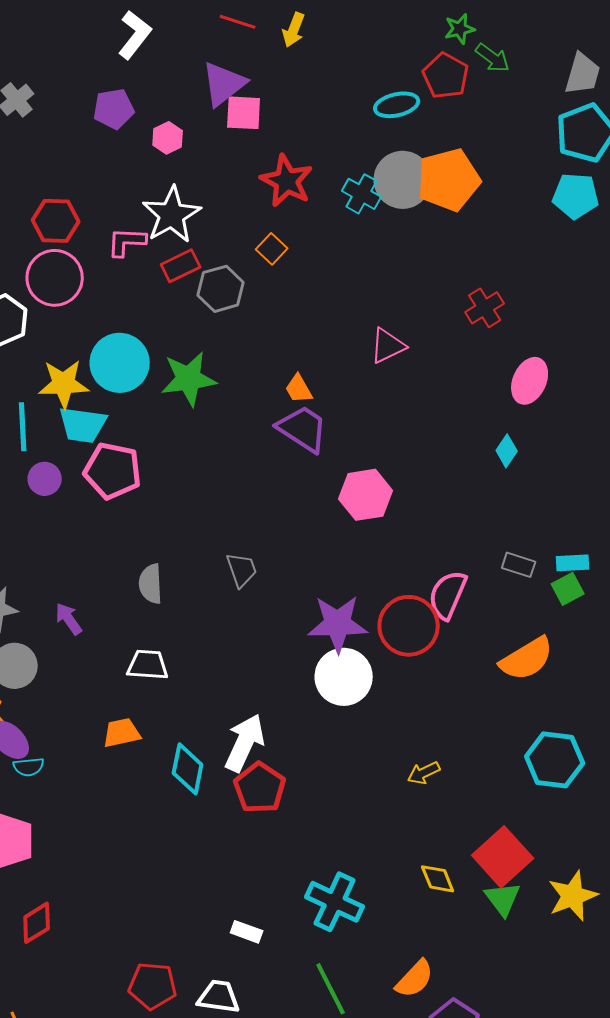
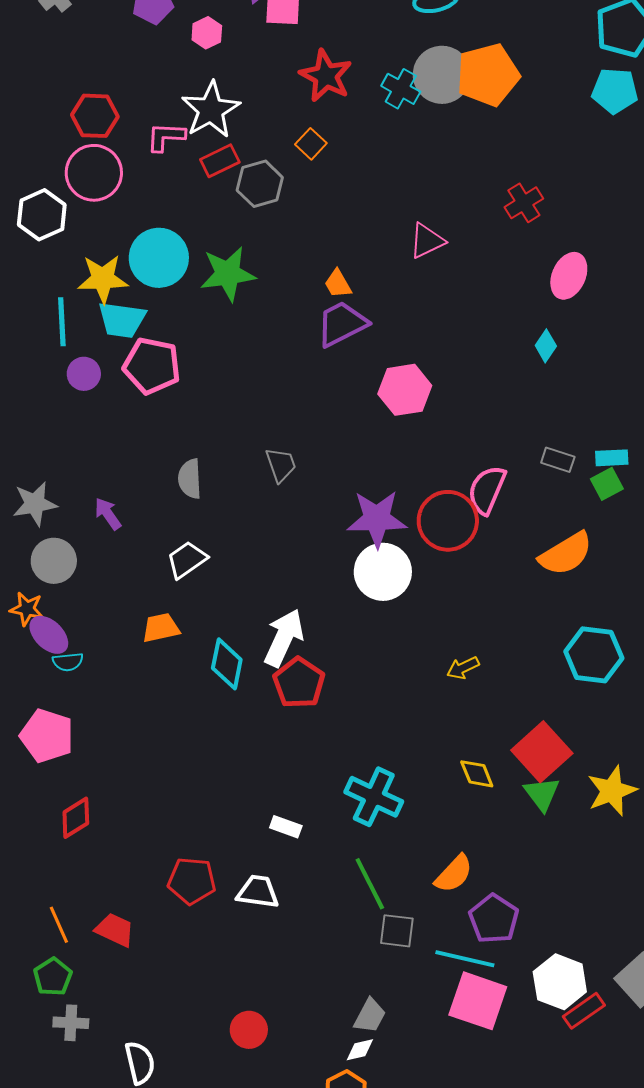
purple trapezoid: (303, 429) -> (342, 324), turned -60
white trapezoid: (148, 665) -> (187, 560), turned -39

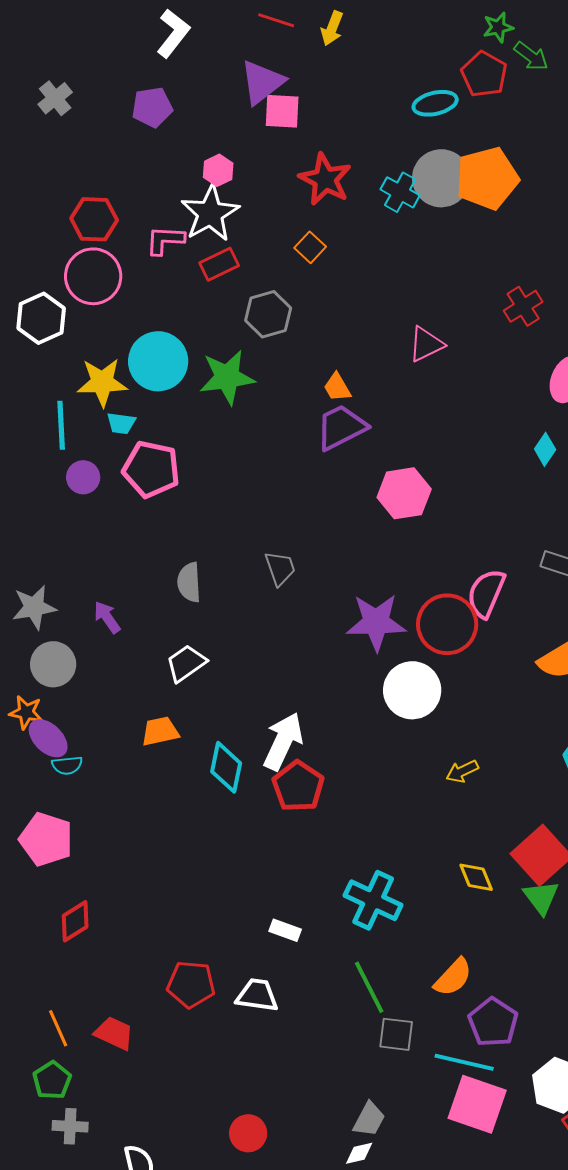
pink hexagon: (207, 33) -> (218, 170), moved
gray hexagon: (260, 184) -> (268, 314), moved
cyan trapezoid: (122, 320) -> (121, 423), size x0.6
white circle: (383, 572) -> (412, 690), moved

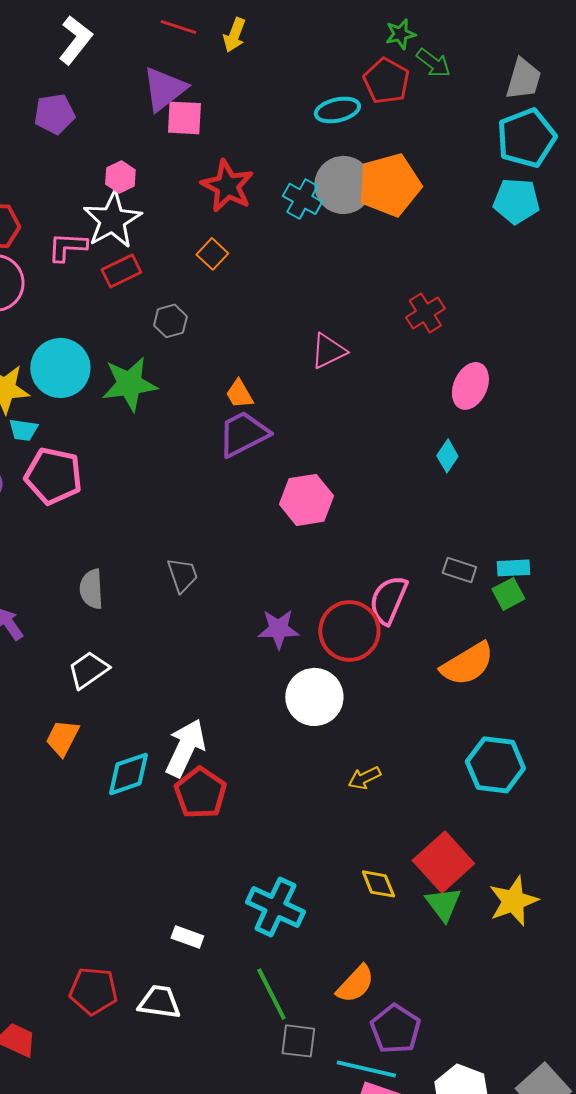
gray hexagon: (268, 314) -> (170, 321), size x0.7
purple star: (376, 622) -> (278, 629), size x0.7
orange trapezoid: (160, 731) -> (62, 738), turned -51
cyan diamond: (226, 767) -> (128, 774), turned 60

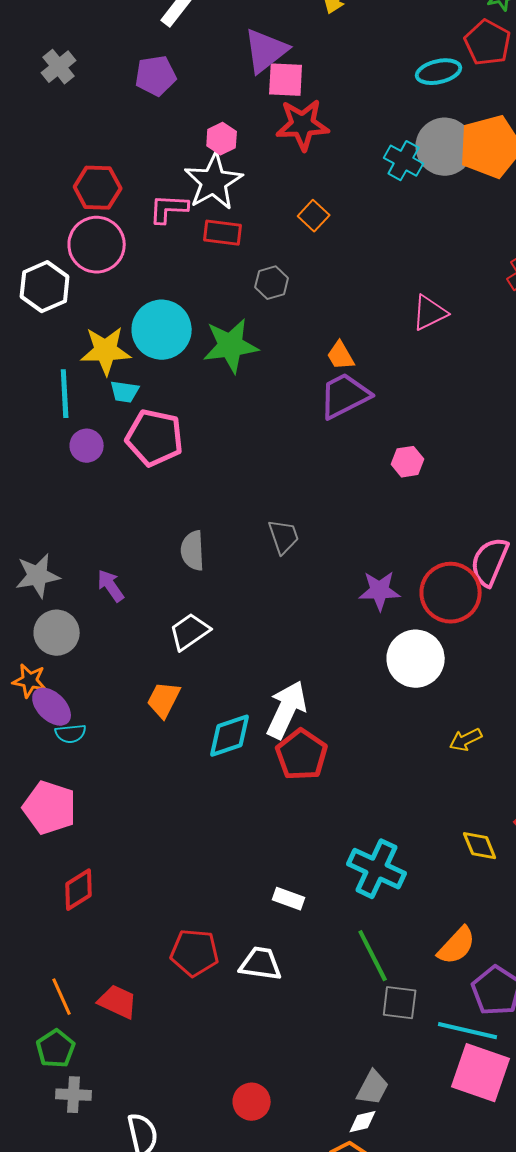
red star: (227, 186) -> (303, 125), moved, turned -30
red rectangle: (121, 271) -> (223, 233), turned 33
pink hexagon: (306, 500) -> (408, 462), size x0.6

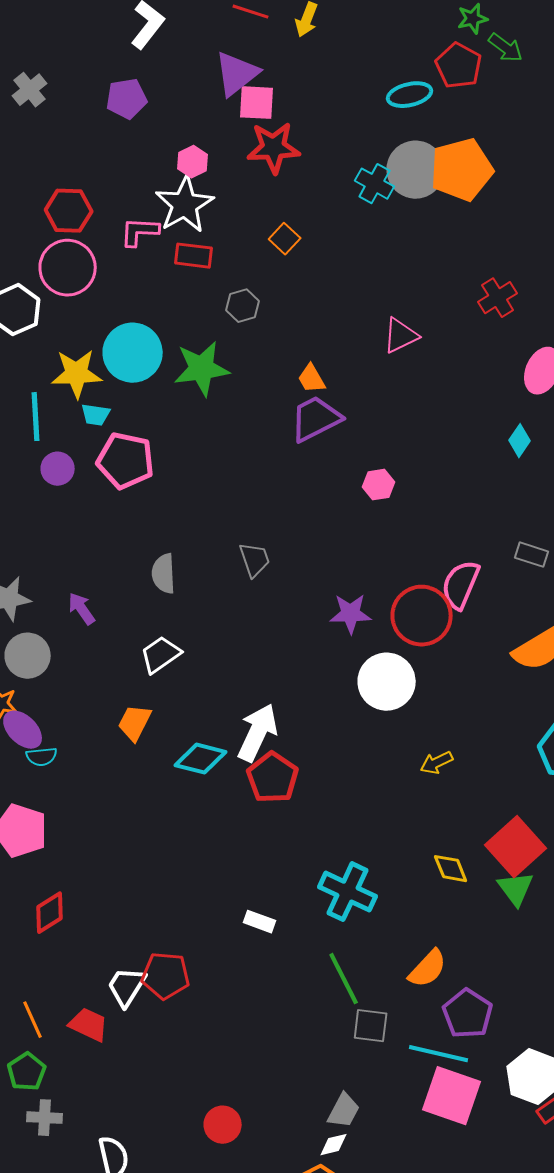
cyan diamond: (230, 736) -> (201, 759), turned 33
white trapezoid: (261, 964) -> (127, 987), moved, turned -66

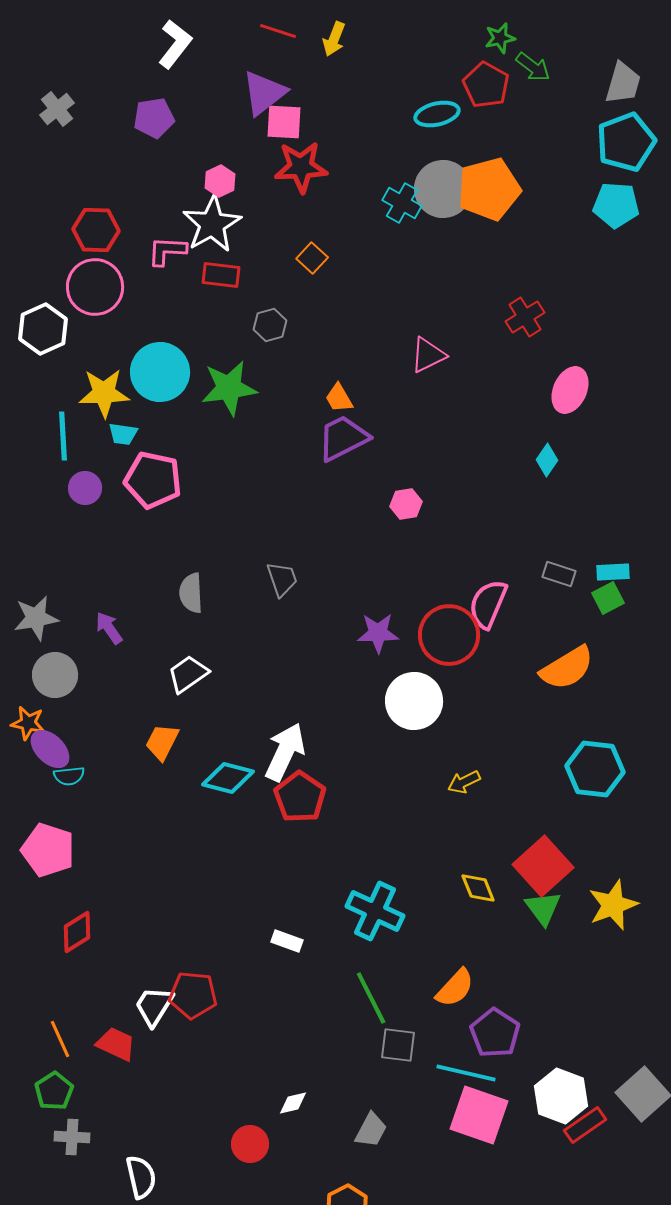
white diamond: (334, 1145) -> (293, 1103), moved

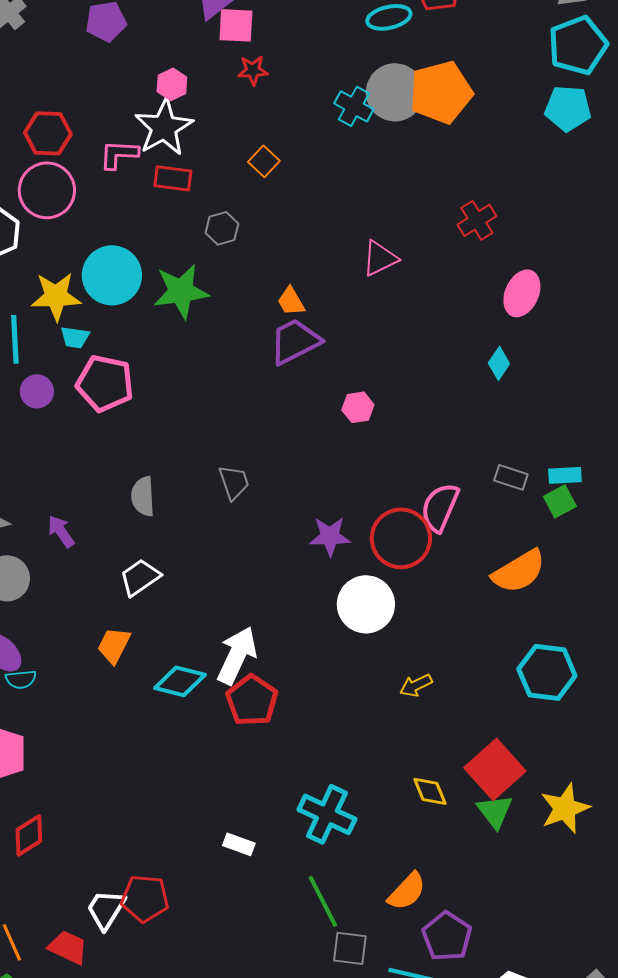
red star: (301, 167) -> (253, 70), size x0.6

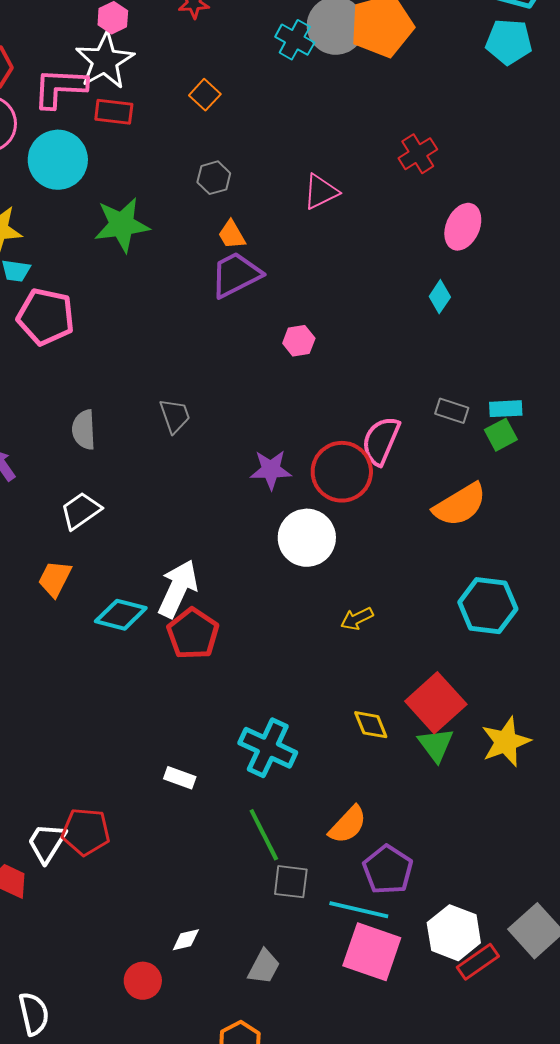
pink L-shape: (119, 154) -> (60, 88), size x1.4
gray hexagon: (222, 228) -> (214, 178), moved
cyan circle: (112, 275) -> (58, 160), moved

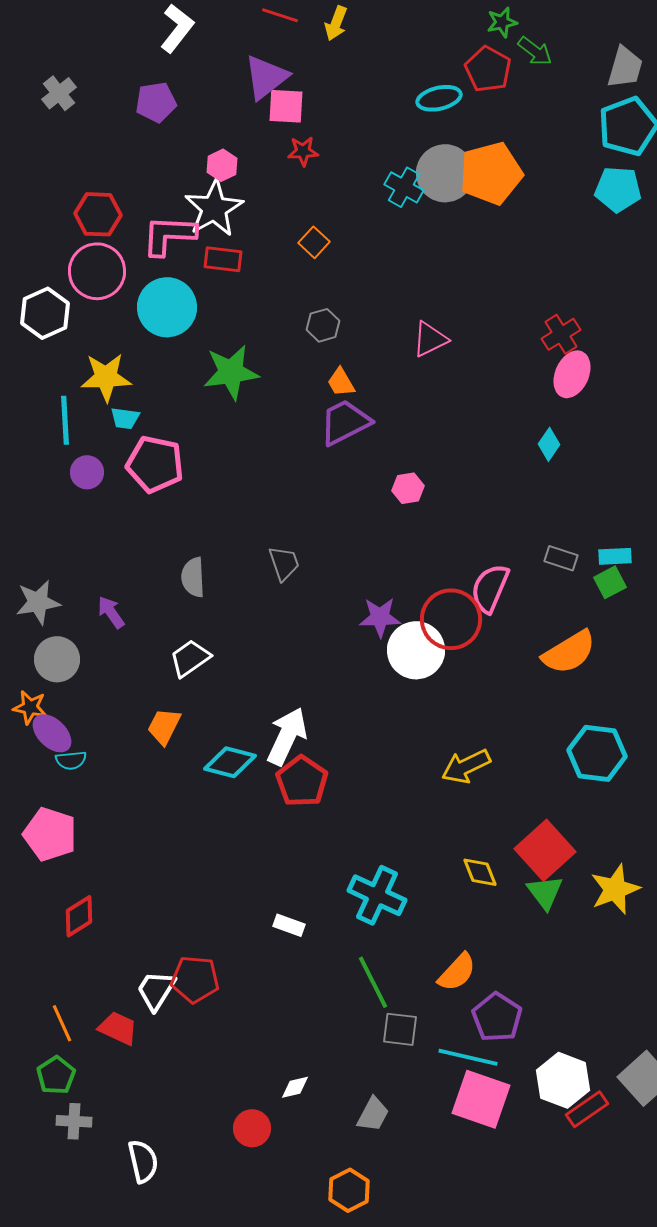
red cross: (418, 154) -> (561, 334), moved
white circle: (307, 538) -> (416, 650), moved
yellow arrow: (357, 619) -> (466, 766), size x1.5

